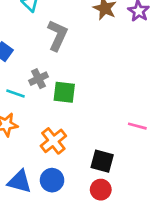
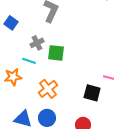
cyan line: (15, 94) -> (29, 61), moved
black square: (102, 161) -> (92, 93), moved

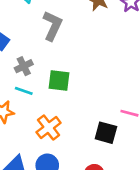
gray cross: (37, 43) -> (24, 66), moved

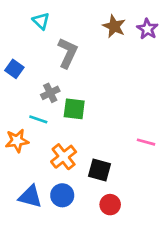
gray cross: (24, 66) -> (50, 93), moved
black square: (106, 133) -> (99, 170), moved

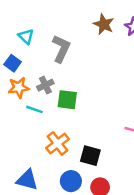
cyan triangle: (41, 21) -> (26, 36), moved
orange star: (17, 141) -> (19, 88), moved
blue circle: (62, 195) -> (71, 181), moved

